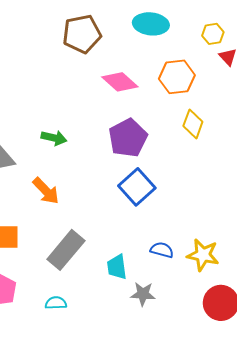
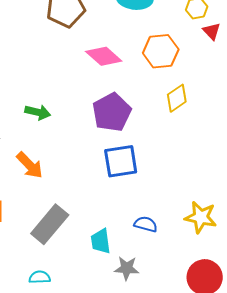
yellow diamond: (193, 124) -> (177, 98), turned 36
blue square: (137, 187) -> (121, 161), turned 33
yellow star: (203, 255) -> (201, 217), moved

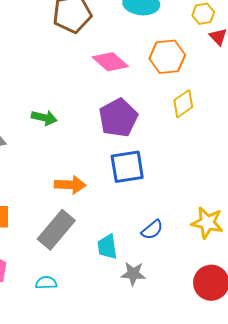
orange arrow: (30, 165) -> (70, 185), moved, turned -44
blue semicircle: (146, 224) -> (152, 230), turned 125

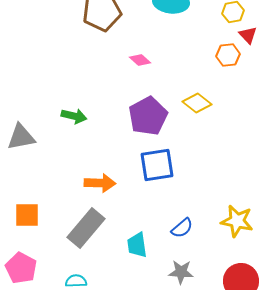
orange hexagon: (167, 57) -> (228, 55), moved, size x0.7
pink diamond: (110, 62) -> (140, 60), size x0.6
yellow diamond: (183, 104) -> (197, 103), moved, turned 72
gray star: (133, 274) -> (181, 272), moved

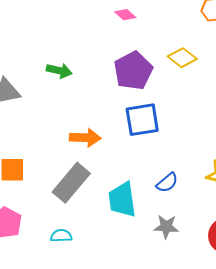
cyan trapezoid: (137, 245) -> (122, 200), size x1.4

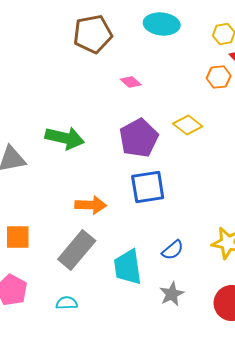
green arrow: (59, 71) -> (65, 138), size x1.5
gray star: (166, 227) -> (172, 294), turned -30

